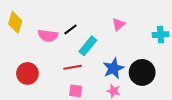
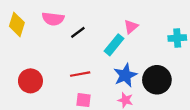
pink semicircle: (48, 36) -> (53, 19), moved
cyan rectangle: (88, 46) -> (114, 45), moved

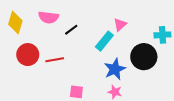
red line: (80, 74) -> (55, 60), moved
black circle: (157, 80) -> (144, 57), moved
red circle: (30, 81) -> (28, 55), moved

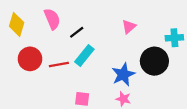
pink semicircle: (48, 17) -> (52, 19), turned -120
cyan rectangle: (104, 41) -> (84, 56), moved

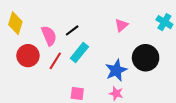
pink semicircle: (52, 19) -> (49, 36), moved
cyan cross: (174, 38) -> (164, 22), moved, turned 35
red line: (59, 64) -> (55, 61), turned -48

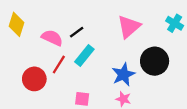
pink triangle: (121, 25) -> (129, 27), size x1.6
pink semicircle: (49, 36) -> (52, 38), turned -42
red circle: (28, 56) -> (34, 79), moved

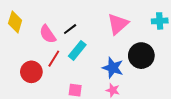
cyan cross: (175, 23) -> (160, 21), turned -35
pink semicircle: (52, 38) -> (48, 34), turned -150
blue star: (123, 74) -> (113, 68), turned -30

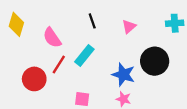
pink triangle: (118, 24) -> (129, 27), size x0.6
black line: (70, 29) -> (92, 21), moved, turned -72

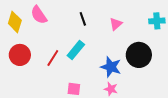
pink semicircle: (52, 38) -> (39, 15), moved
red circle: (34, 79) -> (20, 55), moved

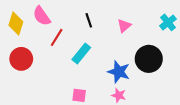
cyan cross: (157, 21) -> (168, 22), turned -35
red line: (53, 58) -> (57, 37), moved

